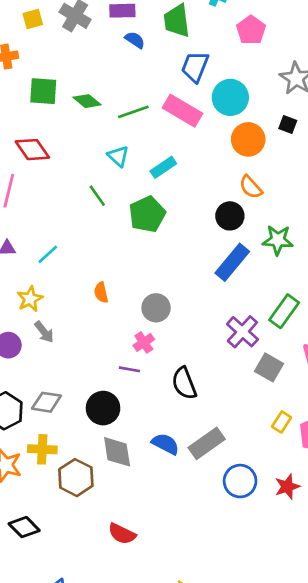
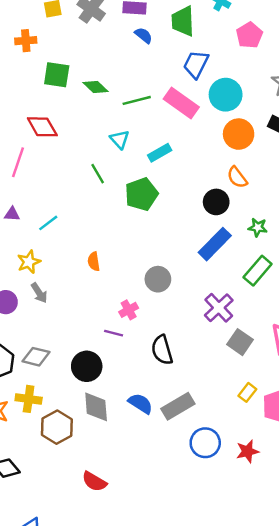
green star: (278, 240) -> (258, 227), size x0.7
gray circle: (156, 308) -> (158, 279), moved
green rectangle: (284, 311) -> (258, 271), moved

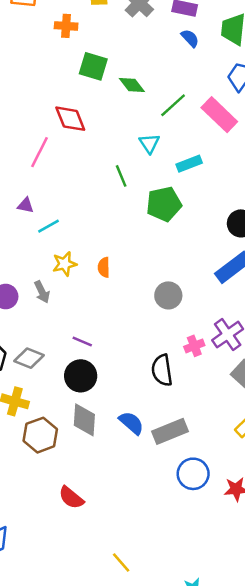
green line: (137, 100) -> (173, 105), turned -36
cyan line: (48, 223) -> (49, 226), moved
yellow star: (29, 262) -> (65, 264), moved
pink cross: (129, 310) -> (194, 346), moved
purple line: (114, 333) -> (82, 342), moved

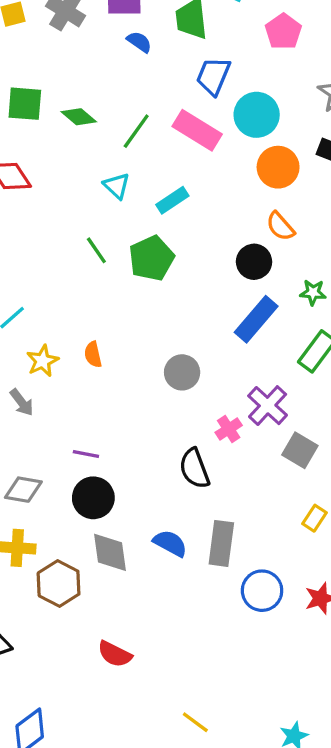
green line: (121, 176) -> (96, 250), moved
gray rectangle: (170, 431) -> (221, 543), turned -48

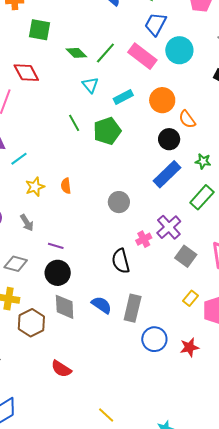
green diamond: (79, 117) -> (76, 53), moved
orange circle: (278, 167) -> (162, 100), moved
gray arrow: (22, 402) -> (27, 223), moved

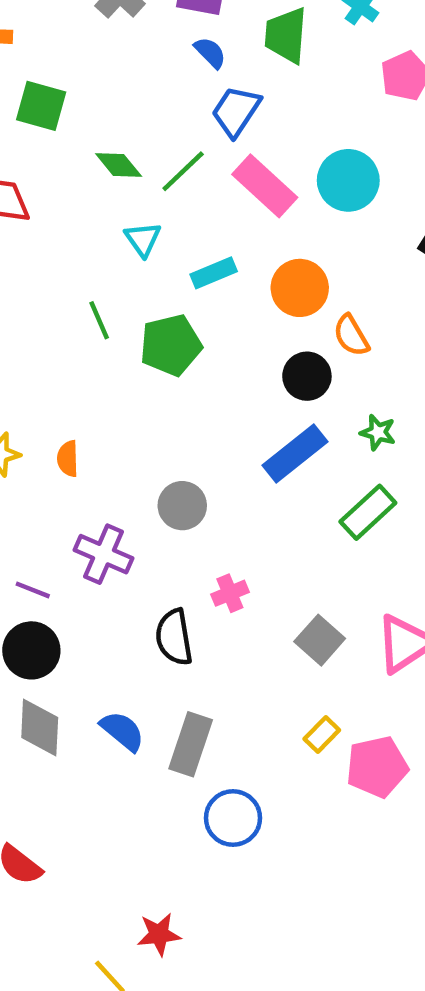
blue trapezoid: (156, 24) -> (236, 111), moved
purple cross: (169, 227) -> (104, 554), moved, turned -30
red star: (189, 347) -> (159, 934), moved

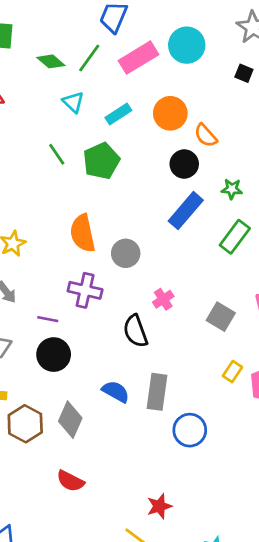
pink rectangle: (265, 186) -> (139, 58), turned -63
orange semicircle: (68, 459) -> (83, 233), moved, size x1.8
gray diamond: (40, 728) -> (70, 420), moved, turned 32

